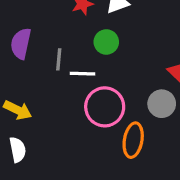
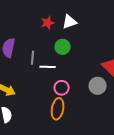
pink circle: (105, 107) -> (62, 88), size x0.6
orange ellipse: (133, 140) -> (58, 109), moved

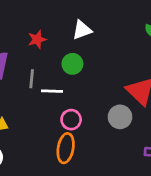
red star: (48, 23) -> (37, 39), moved

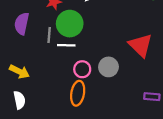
green circle: (72, 64) -> (70, 24), moved, size x1.5
gray circle: (120, 117) -> (108, 67), moved

